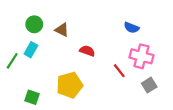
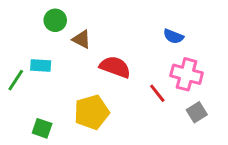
green circle: (34, 24) -> (55, 20), moved
cyan rectangle: (31, 50) -> (41, 66), turned 64
red semicircle: (87, 51) -> (115, 67), size x1.5

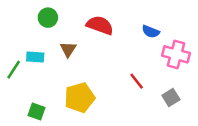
brown triangle: (81, 39) -> (68, 49), moved, turned 36
red semicircle: (115, 67) -> (100, 25), moved
pink cross: (187, 74) -> (176, 54), moved

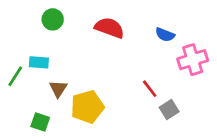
brown triangle: (68, 49) -> (58, 89), moved
pink cross: (176, 54) -> (193, 60), turned -32
gray square: (171, 98) -> (169, 109), moved

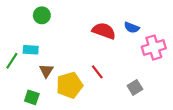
red semicircle: (109, 28) -> (104, 31), moved
red line: (150, 89) -> (97, 72), moved

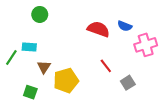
red line: (97, 72) -> (106, 66), moved

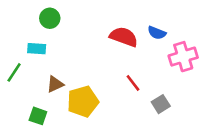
cyan rectangle: (29, 47) -> (37, 49), moved
brown triangle: (44, 67) -> (55, 84), turned 32

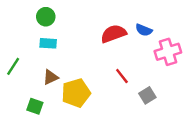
red semicircle: (124, 37) -> (114, 34), turned -40
cyan rectangle: (37, 49) -> (48, 43), moved

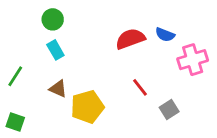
cyan rectangle: (48, 43) -> (55, 50), turned 56
brown triangle: (51, 77) -> (58, 89), turned 49
green square: (35, 106) -> (15, 122), moved

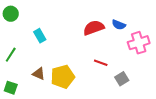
green circle: (53, 19) -> (11, 14), moved
red line: (140, 87) -> (101, 63), turned -32
brown triangle: (58, 89) -> (39, 74), moved

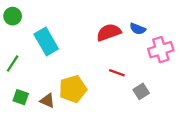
cyan rectangle: (40, 36) -> (46, 42), size x1.6
brown triangle: (39, 74) -> (47, 101), moved
green square: (11, 88) -> (21, 97), moved

